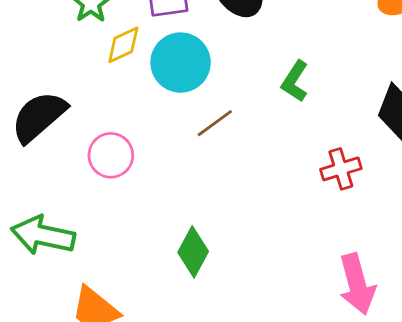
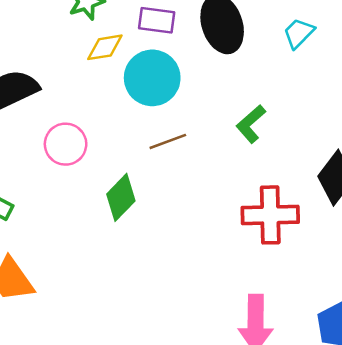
red cross: (341, 169) -> (270, 215), size x1.5
green diamond: (193, 252) -> (121, 197), moved

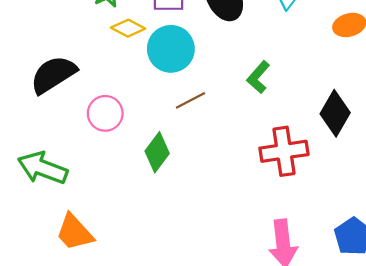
yellow diamond: (105, 47) -> (128, 28), turned 44

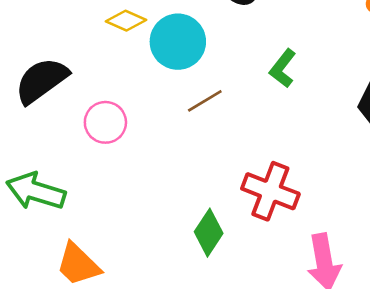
red cross: (284, 151) -> (270, 191), moved, turned 33
green diamond: (157, 152) -> (209, 233), moved

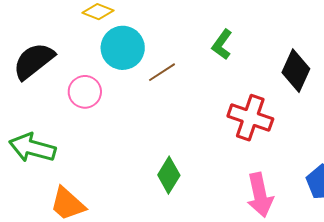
cyan circle: (178, 42) -> (123, 48), moved
red cross: (270, 191) -> (250, 118), moved

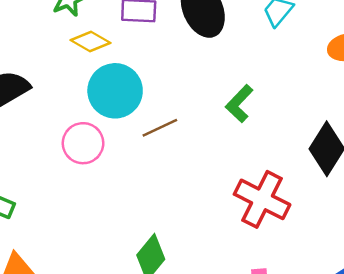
pink circle: (85, 92) -> (83, 143), moved

